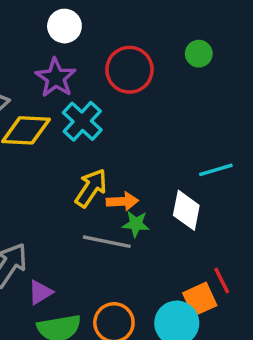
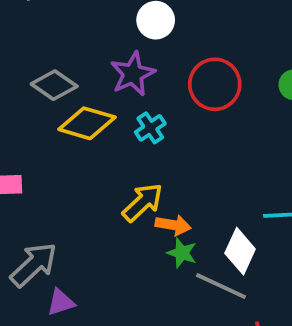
cyan cross: (82, 121) -> (150, 128), size x0.7
gray line: (107, 242) -> (221, 286), moved

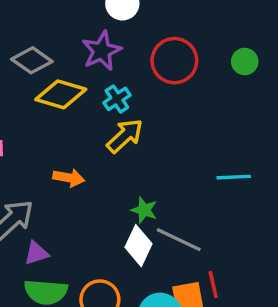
yellow arrow: (143, 202) -> (125, 136), moved
orange arrow: (173, 225) -> (69, 178), moved
white diamond: (240, 251) -> (139, 246), moved

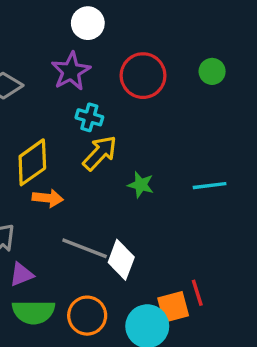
yellow diamond: (61, 94) -> (32, 162), moved, turned -48
cyan cross: (117, 99) -> (89, 117), turned -36
green star: (144, 210) -> (141, 185), moved
gray line: (179, 240) -> (85, 248), moved

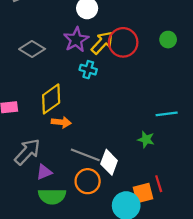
yellow arrow: (100, 153) -> (102, 43), moved
green star: (141, 185) -> (146, 139), moved
orange circle: (87, 316) -> (88, 181), moved

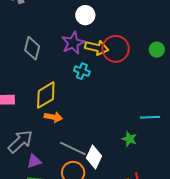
yellow arrow: (102, 43) -> (97, 48), turned 55
gray diamond: (32, 49) -> (32, 48), turned 70

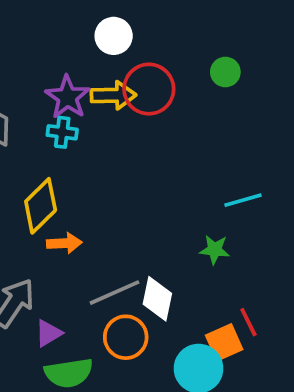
white circle: (85, 15) -> (114, 36), moved
cyan cross: (82, 71) -> (62, 132), moved
gray line: (73, 149) -> (114, 293), turned -36

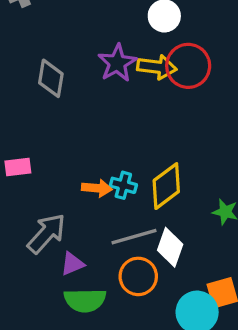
cyan cross: (62, 132) -> (123, 185), moved
yellow diamond: (41, 206) -> (166, 186), moved

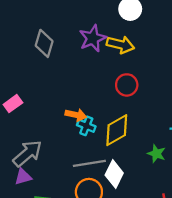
red circle: (188, 66) -> (127, 85), moved, size x0.7
pink rectangle: (18, 167) -> (13, 104), turned -36
orange arrow: (97, 188) -> (76, 115), moved
purple triangle: (72, 264) -> (23, 177), moved

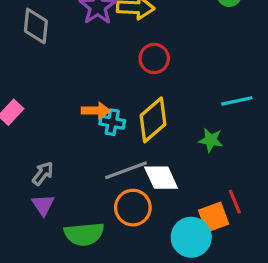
gray arrow: (27, 153) -> (43, 173), size x0.6
white diamond: (114, 174) -> (161, 178), turned -40
purple triangle: (23, 177) -> (43, 205), turned -36

